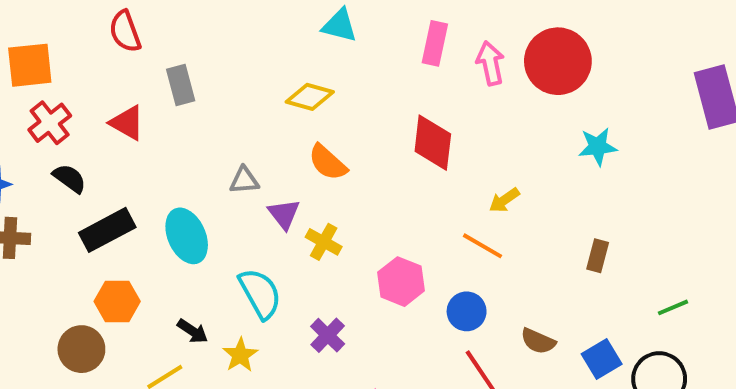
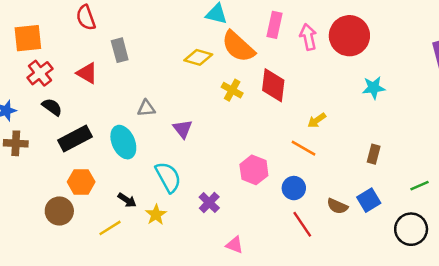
orange semicircle: (328, 162) -> (238, 47), moved, size x1.4
gray triangle: (244, 180) -> (146, 108), moved
yellow cross: (324, 242) -> (232, 90), moved
blue square: (602, 359) -> (369, 200), moved

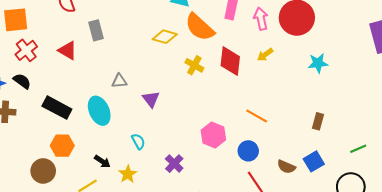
black semicircle: (52, 107) -> (22, 81), moved
yellow arrow: (317, 120) -> (265, 55), moved
black rectangle: (75, 138) -> (57, 108), turned 56
cyan semicircle: (168, 177) -> (138, 141), size x0.6

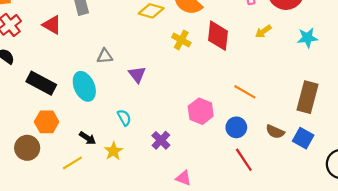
yellow arrow: (265, 55) -> (263, 31), moved
brown rectangle: (318, 121) -> (307, 97), size x1.8
blue square: (314, 161) -> (303, 138), turned -30
brown semicircle: (286, 167) -> (275, 132), moved

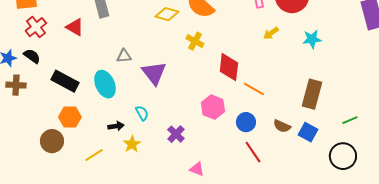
red diamond: (218, 36) -> (229, 67), moved
purple triangle: (137, 75) -> (154, 73), size x1.5
black arrow: (88, 138) -> (116, 126), moved, turned -42

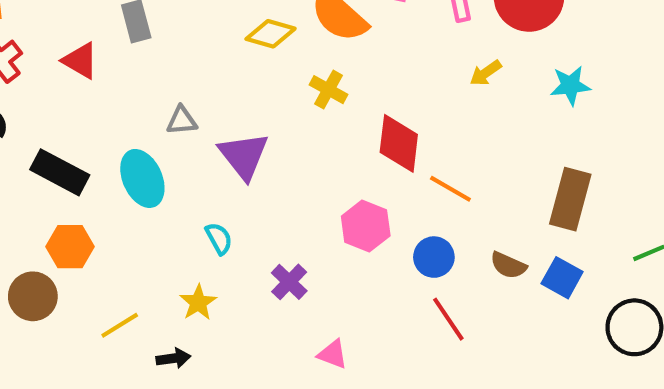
black arrow: (116, 126) -> (173, 358), moved

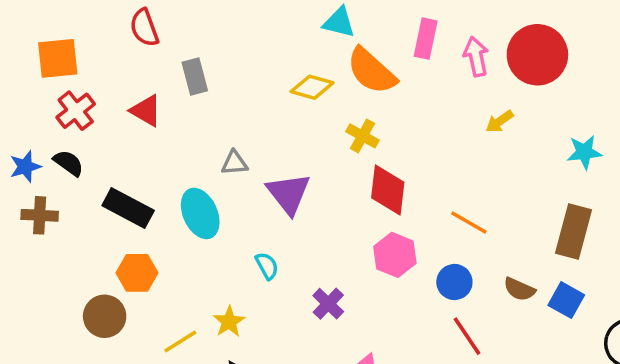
cyan star: (570, 85) -> (584, 152), moved
red diamond: (399, 143) -> (388, 190), moved
yellow star: (198, 303) -> (229, 322), moved

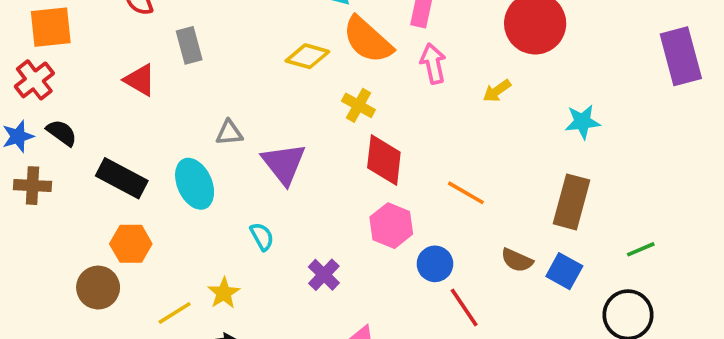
pink arrow: (476, 57) -> (433, 64), moved
red cross: (76, 111) -> (34, 80), moved
blue circle: (454, 282) -> (435, 264), moved

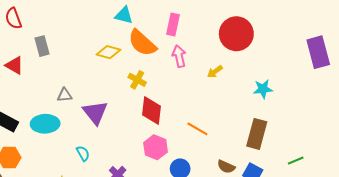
cyan ellipse: (195, 184) -> (45, 124), turned -68

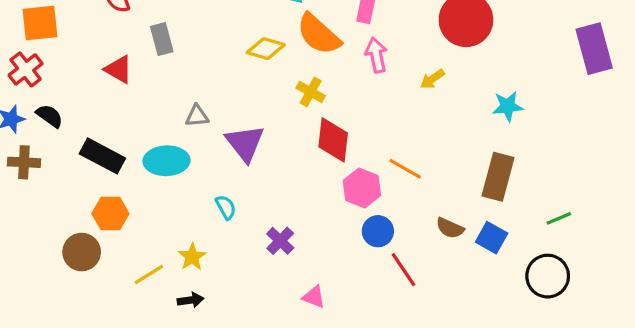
pink hexagon: (156, 147) -> (362, 188), moved

